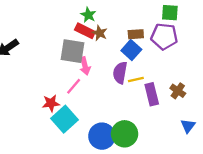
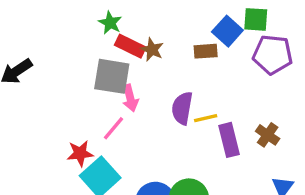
green star: (88, 15) -> (110, 23), moved
purple pentagon: (164, 36) -> (273, 55), moved
blue square: (131, 50) -> (227, 31), moved

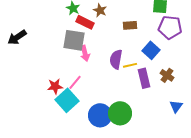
blue square: (227, 31) -> (151, 50), moved
brown star: (152, 50) -> (100, 10), moved
pink line: (114, 128) -> (75, 82), moved

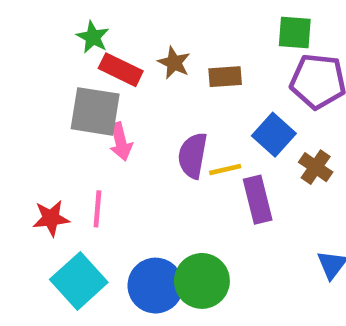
brown star: (100, 10) -> (174, 63), moved
brown cross: (167, 75) -> (316, 167), moved
pink line: (75, 82) -> (97, 209), turned -35
cyan square: (67, 100) -> (79, 281), moved

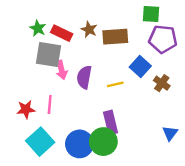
green star: (93, 37) -> (38, 28), moved
brown rectangle: (225, 77) -> (115, 37), size x1.5
purple semicircle: (193, 156) -> (84, 77), moved
purple rectangle: (258, 200) -> (110, 122), moved

